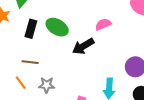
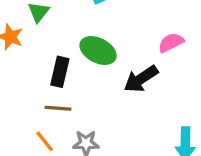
black rectangle: (31, 29) -> (60, 72), moved

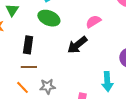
green ellipse: (98, 51) -> (49, 18), moved

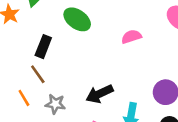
black arrow: (77, 45) -> (99, 94), moved
brown line: (29, 67) -> (38, 74), turned 42

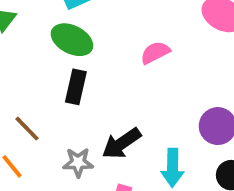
black rectangle: (43, 47) -> (76, 87), moved
gray star: (55, 104) -> (78, 162), moved

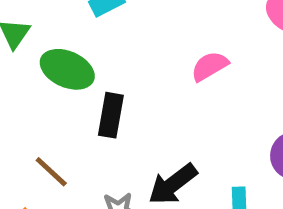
green ellipse: (72, 40) -> (67, 69), moved

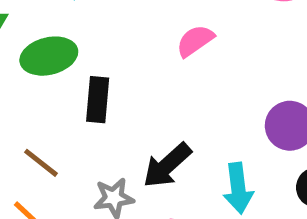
green ellipse: (67, 69) -> (49, 56), turned -33

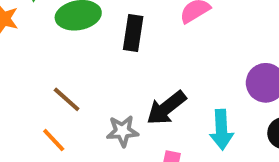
black rectangle: (98, 100) -> (133, 33), moved

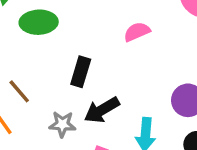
black rectangle: (133, 33) -> (81, 72), moved

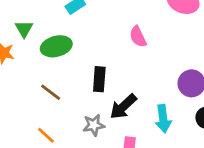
pink semicircle: (137, 32) -> (138, 37), turned -80
brown line: (19, 91) -> (51, 92), moved

